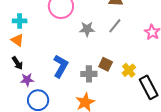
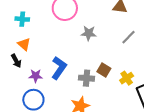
gray line: (115, 26) -> (129, 37), moved
orange triangle: (17, 40) -> (24, 44), moved
purple star: (27, 80) -> (36, 76), moved

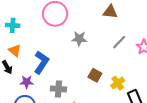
blue L-shape: (59, 68) -> (41, 62), moved
gray cross: (87, 78) -> (58, 89), moved

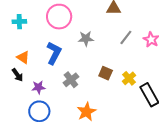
cyan cross: (13, 25) -> (19, 22), moved
blue L-shape: (41, 62) -> (54, 53), moved
gray cross: (58, 89) -> (71, 80), moved, turned -35

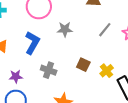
gray cross: (71, 80) -> (49, 70), turned -35

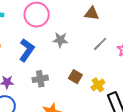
gray cross: (49, 70) -> (40, 79), turned -35

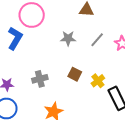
gray star: (60, 40) -> (68, 38), moved
blue L-shape: (27, 50) -> (15, 38), moved

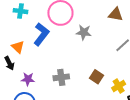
gray star: (68, 38) -> (84, 32), moved

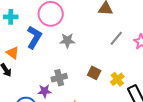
gray star: (84, 32) -> (67, 41), moved
purple star: (28, 79) -> (45, 91), moved

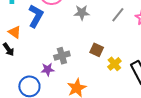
gray star: (67, 41) -> (82, 13), moved
yellow cross: (117, 79) -> (114, 64), moved

